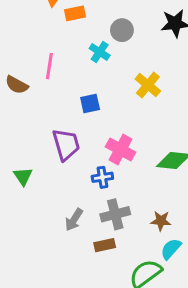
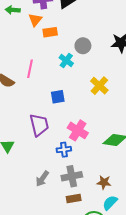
brown rectangle: (105, 245) -> (74, 198), moved

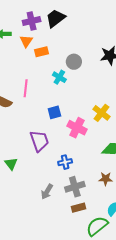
yellow cross: (99, 86) -> (102, 113), moved
pink cross: (78, 130) -> (77, 128), moved
brown star: (104, 182) -> (106, 179), moved

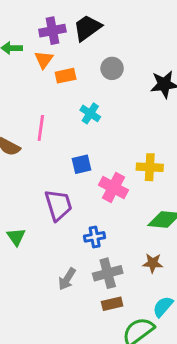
gray circle: (74, 62) -> (112, 68), moved
yellow cross: (102, 113) -> (150, 167), turned -36

